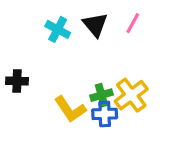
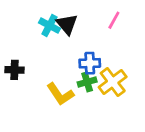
black triangle: (95, 25) -> (67, 24), moved
blue cross: (105, 114) -> (90, 63), moved

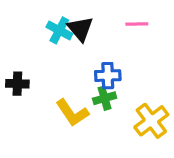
pink line: (114, 20) -> (137, 24), turned 60
yellow cross: (113, 82) -> (151, 121), moved

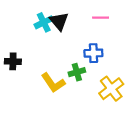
cyan cross: (59, 30) -> (44, 22), turned 36
blue cross: (108, 76) -> (93, 53), moved

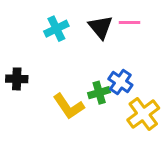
black triangle: (59, 21) -> (101, 27), moved
blue cross: (93, 53) -> (120, 82), moved, turned 36

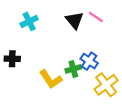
pink line: (130, 23) -> (96, 17), turned 35
cyan cross: (56, 29) -> (29, 21), moved

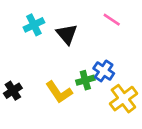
black triangle: (74, 20) -> (67, 34), moved
black cross: (12, 59) -> (13, 91), moved, turned -35

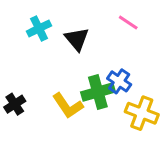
green cross: (85, 80) -> (98, 92), size x1.5
yellow cross: (123, 99) -> (142, 113), turned -32

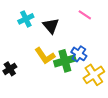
yellow L-shape: (68, 106) -> (45, 56), moved
yellow cross: (142, 113) -> (94, 75), turned 35

